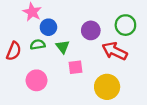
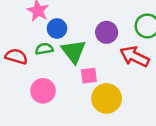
green triangle: (63, 47) -> (74, 51), size x1.5
red semicircle: (14, 51) -> (16, 56), turned -96
yellow circle: (107, 87) -> (107, 98), moved

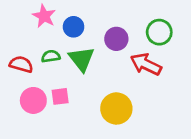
blue circle: (57, 28) -> (74, 27), moved
pink square: (89, 76) -> (60, 96), moved
pink circle: (43, 91) -> (33, 100), moved

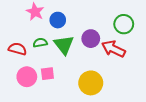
purple circle: (116, 39) -> (91, 39), moved

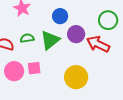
blue circle: (58, 20) -> (60, 16), moved
green triangle: (64, 45) -> (50, 40), turned 30

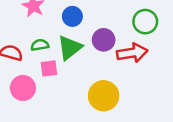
blue circle: (60, 16) -> (72, 16), moved
red arrow: (98, 44) -> (132, 53), turned 145
pink square: (34, 68) -> (49, 68), moved

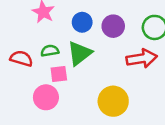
purple circle: (104, 40) -> (113, 26), moved
pink circle: (23, 88) -> (46, 97), moved

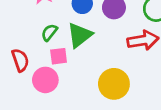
green semicircle: (50, 51) -> (49, 32), turned -42
red semicircle: (21, 58) -> (20, 60), moved, turned 55

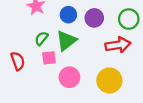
pink circle: (45, 80) -> (69, 77), moved
yellow circle: (114, 84) -> (109, 80), moved

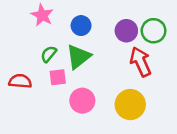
purple circle: (94, 18) -> (126, 31), moved
red arrow: (118, 45) -> (141, 62), turned -105
red semicircle: (18, 61) -> (20, 81), turned -66

